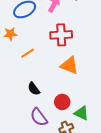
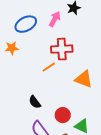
orange line: (28, 53) -> (49, 67), moved
orange triangle: (69, 65) -> (84, 79), moved

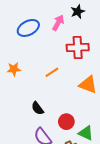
orange star: (12, 48) -> (14, 69), moved
red cross: (62, 49) -> (78, 48), moved

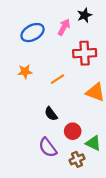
orange star: (14, 69) -> (25, 72), moved
black semicircle: (38, 108) -> (51, 114), moved

